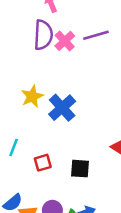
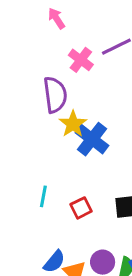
purple semicircle: (43, 35) -> (55, 95), moved
yellow star: (32, 96) -> (73, 124), moved

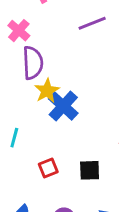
pink cross: (81, 60) -> (19, 31), moved
cyan line: (43, 196) -> (14, 138), moved

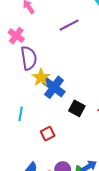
black square: (90, 170) -> (77, 108), moved, turned 35

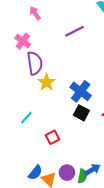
blue cross: (54, 87) -> (81, 91), moved
cyan line: (21, 114) -> (26, 118), turned 32

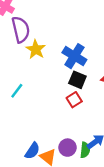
red square: (52, 137) -> (74, 100), moved

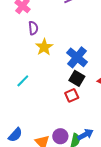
purple semicircle: (21, 30) -> (33, 28), size x0.6
blue semicircle: (32, 151) -> (15, 135), moved

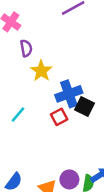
blue cross: (77, 57) -> (69, 94), moved, turned 35
red square: (72, 95) -> (59, 117), moved

